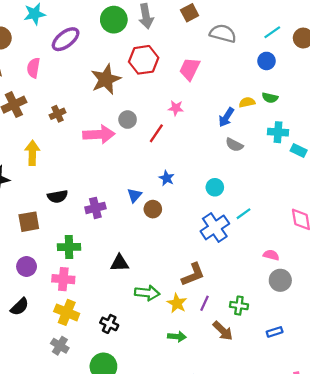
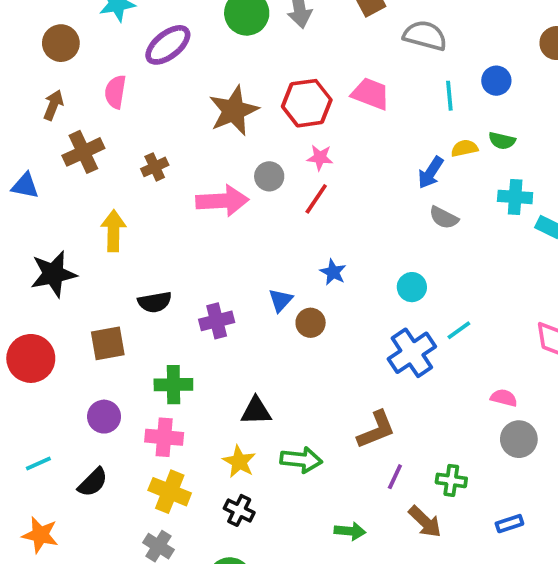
cyan line: (272, 32) -> (449, 96), moved, turned -60
red hexagon: (144, 60) -> (307, 103), moved
pink trapezoid: (190, 69) -> (371, 94), turned 85
pink star: (176, 108) -> (320, 158), moved
yellow star: (177, 303) -> (239, 462), moved

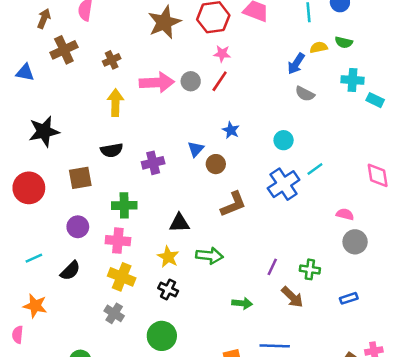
gray circle: (269, 176) -> (191, 81), moved
yellow arrow: (113, 231) -> (115, 103), moved
brown L-shape: (376, 430) -> (233, 204), moved

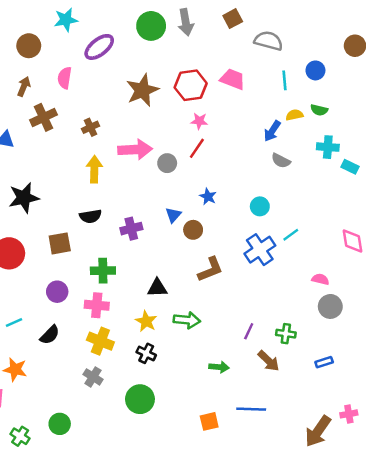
gray circle: (191, 81) -> (167, 163), moved

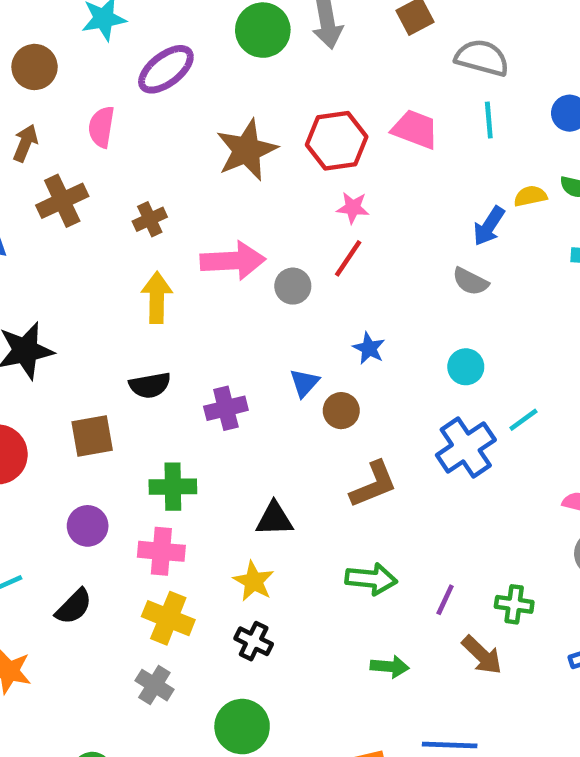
cyan line: (285, 80) -> (489, 120), moved
gray semicircle: (281, 161) -> (470, 281), moved
green arrow: (187, 320) -> (371, 579), moved

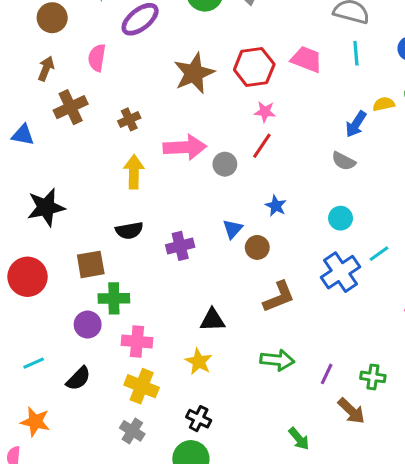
green cross: (173, 487) -> (114, 298), moved
black cross: (254, 641) -> (199, 419), moved
green arrow: (390, 667) -> (299, 439), moved, turned 45

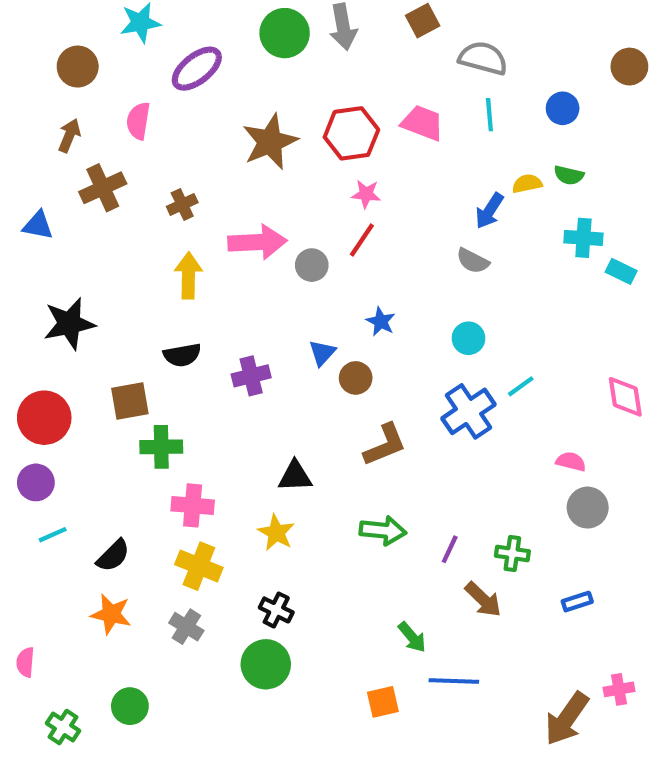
purple circle: (88, 325) -> (36, 482), moved
orange star: (35, 422) -> (111, 614), moved

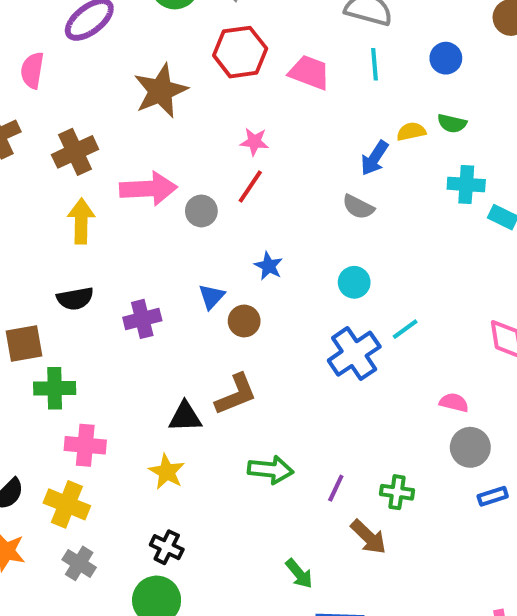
red hexagon: (351, 133) -> (240, 52), moved
brown cross: (182, 204) -> (75, 152), size x1.5
brown L-shape: (385, 445) -> (236, 394), moved
yellow cross: (199, 566) -> (67, 504), moved
blue rectangle: (577, 602) -> (493, 496), moved

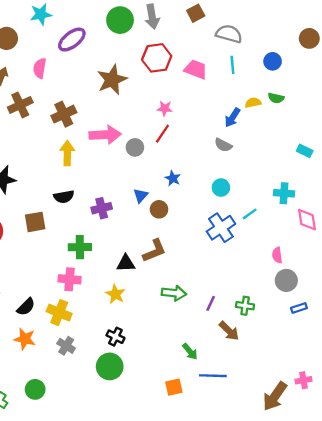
cyan cross: (466, 184) -> (284, 193), moved
green cross: (55, 388) -> (80, 247), moved
pink semicircle: (454, 402) -> (277, 255), turned -112

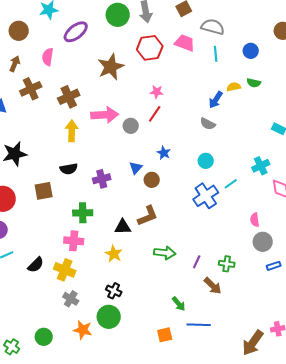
pink trapezoid: (196, 69) -> (185, 43), moved
cyan cross: (284, 193) -> (261, 166), turned -30
orange star: (25, 339) -> (83, 330), moved

